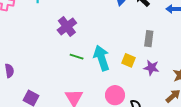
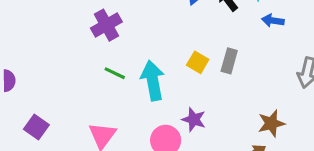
yellow square: (128, 60) -> (198, 62), moved
purple star: (151, 68) -> (194, 120), moved

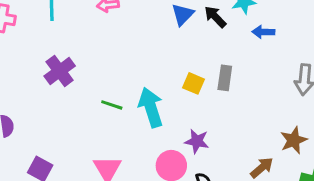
purple cross: (106, 25) -> (60, 71), moved
brown star: (271, 123) -> (294, 140), moved

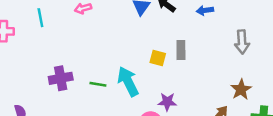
purple cross: (60, 71) -> (61, 78), moved, turned 35

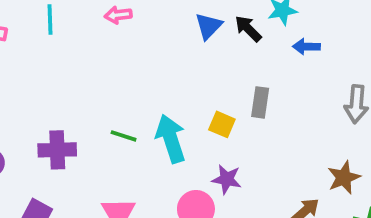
yellow square: (158, 58) -> (222, 124), moved
purple cross: (61, 78) -> (57, 150), moved

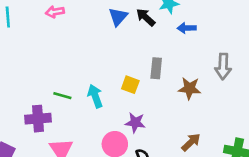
cyan arrow: (171, 139) -> (95, 96), size x0.7
purple cross: (57, 150) -> (38, 119), moved
brown star: (344, 178) -> (190, 88), moved, turned 30

